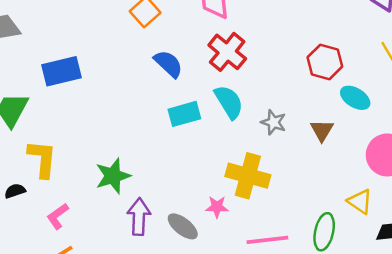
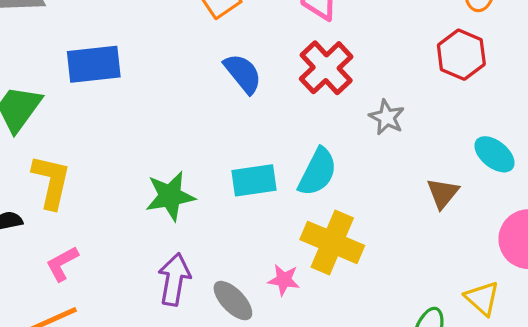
red hexagon: (325, 62) -> (461, 55), moved
cyan semicircle: (229, 102) -> (318, 172), moved, turned 51
cyan rectangle: (184, 114) -> (254, 180), moved
gray star: (273, 122) -> (387, 117), moved
green star: (113, 176) -> (170, 196), moved

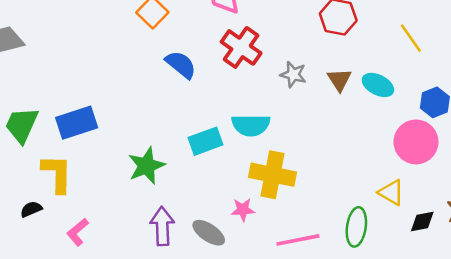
blue rectangle: (94, 64) -> (77, 123), moved
cyan semicircle: (318, 172) -> (251, 125), turned 75
brown triangle: (443, 193) -> (339, 80), moved

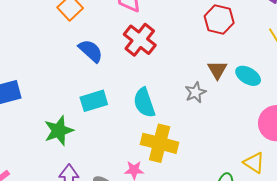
gray star: (293, 74) -> (195, 92), moved, turned 30
cyan semicircle: (251, 125) -> (144, 103), turned 68
cyan rectangle: (206, 141) -> (94, 101), moved

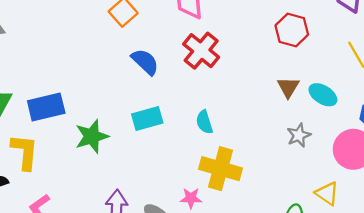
gray star: (195, 92) -> (299, 135), moved
cyan semicircle: (144, 103) -> (204, 122), size x0.7
green star: (59, 131) -> (92, 136), moved

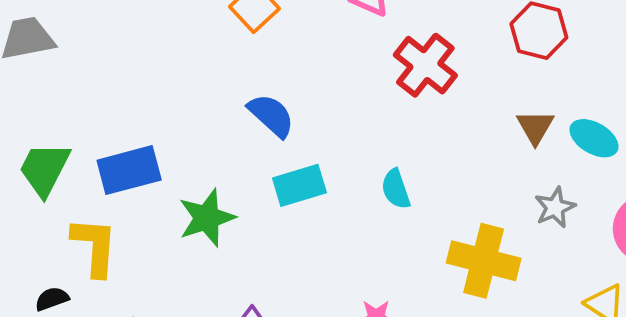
red cross: (201, 51) -> (425, 65), moved
blue semicircle: (145, 62) -> (271, 115), moved
yellow cross: (221, 169) -> (484, 261), moved

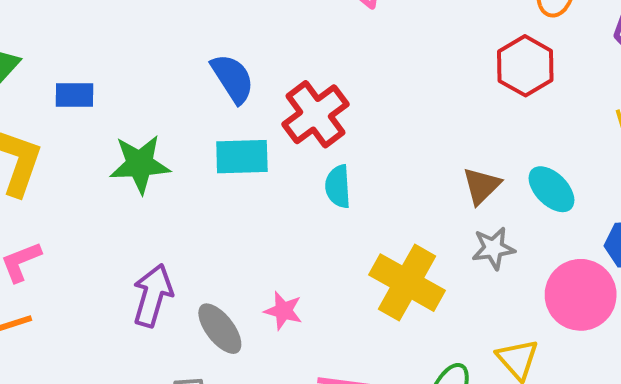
red cross: (425, 65) -> (316, 114), moved
brown triangle: (535, 127) -> (481, 186), moved
blue rectangle: (129, 170) -> (74, 95), size x0.6

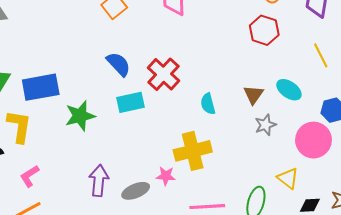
blue rectangle: (74, 95) -> (41, 87), size x1.8
cyan semicircle: (338, 187) -> (208, 104), moved
yellow cross: (407, 283) -> (193, 151), moved, turned -33
gray ellipse: (220, 329) -> (136, 191), turned -64

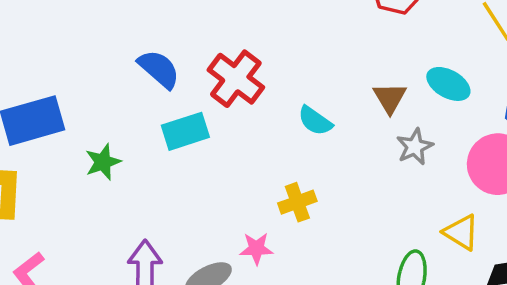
cyan semicircle: (208, 104) -> (315, 121), turned -35
green star: (80, 116) -> (103, 162), size x0.7
yellow cross: (193, 151) -> (297, 202), size x0.6

